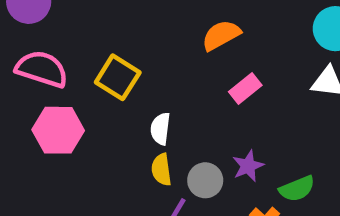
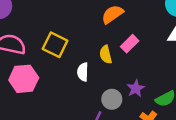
yellow semicircle: (161, 170) -> (106, 55), moved

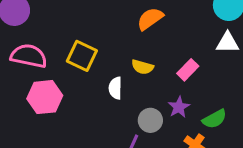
pink rectangle: (130, 44) -> (188, 70), moved
yellow semicircle: (106, 55) -> (142, 67), turned -60

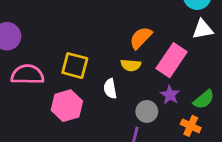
orange semicircle: (150, 19) -> (141, 38), moved
pink rectangle: (188, 70) -> (172, 60), size x1.6
pink hexagon: (45, 97) -> (67, 106), moved

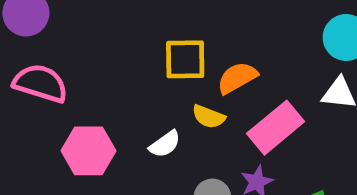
yellow square: (75, 66) -> (185, 59), moved, turned -32
white semicircle: (110, 89) -> (165, 144), turned -132

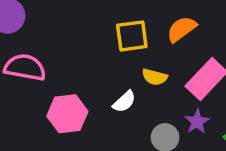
orange semicircle: (237, 78) -> (182, 29), moved

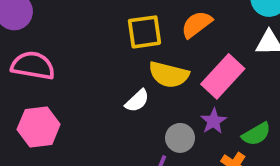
yellow semicircle: (155, 77) -> (169, 75), size x1.5
pink hexagon: (67, 114) -> (39, 127), moved

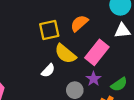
yellow semicircle: (169, 75) -> (65, 54), turned 30

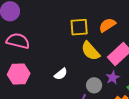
white semicircle: (48, 70) -> (61, 74), moved

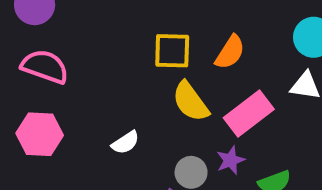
orange semicircle: (107, 25) -> (230, 52), turned 150

